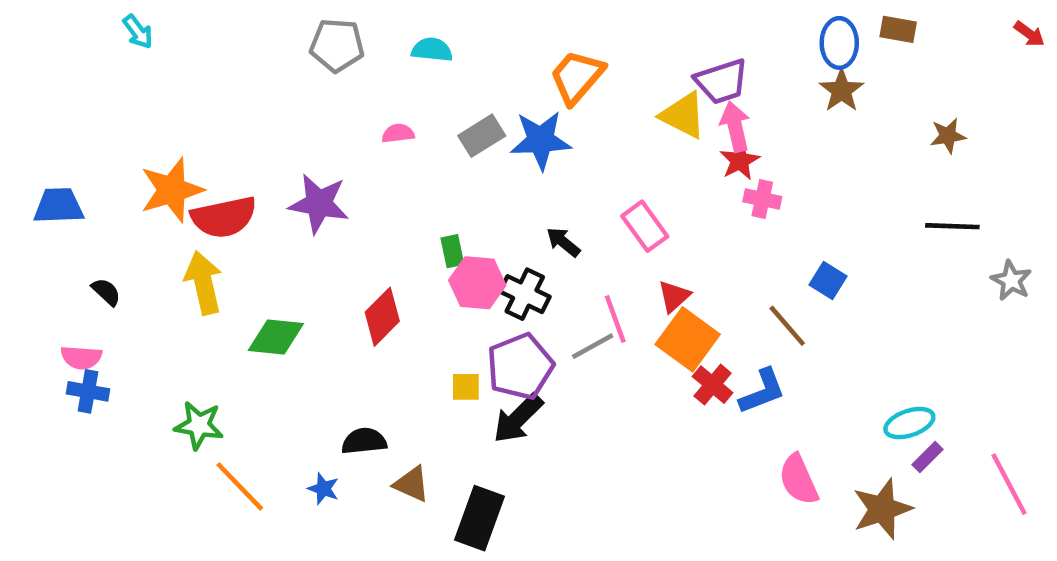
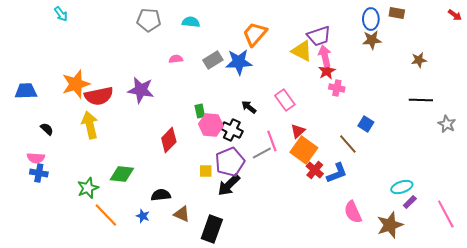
brown star: (842, 90) -> (372, 40), turned 30
green diamond: (276, 337) -> (122, 174), moved
green star: (199, 425) -> (88, 188), turned -30

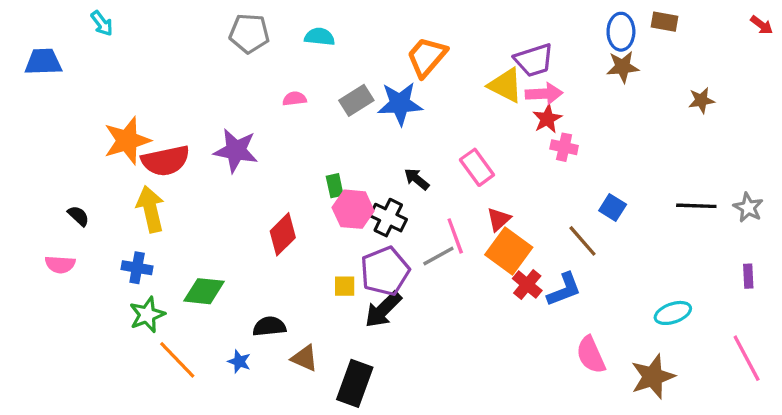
pink arrow: (325, 56) -> (544, 94), turned 100
blue trapezoid: (26, 91) -> (43, 62), moved
black line: (421, 100) -> (696, 206), moved
blue cross: (39, 173) -> (137, 268), moved
purple rectangle: (410, 202) -> (748, 276), moved, turned -48

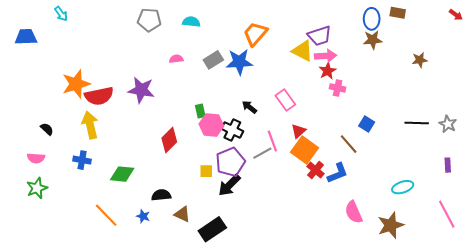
green star: (147, 315) -> (37, 188), moved
black rectangle: (355, 383) -> (212, 229), turned 36

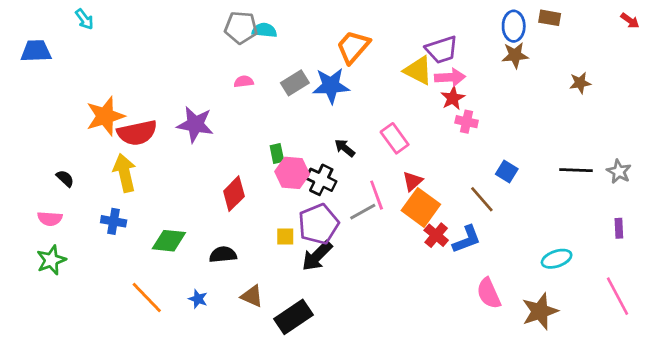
gray pentagon: (149, 20) -> (241, 28), moved
black semicircle: (161, 195) -> (223, 255), moved

